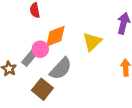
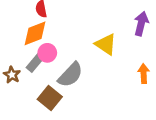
orange diamond: (55, 36) -> (35, 33), moved
yellow triangle: (92, 42) -> (106, 44), turned -42

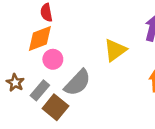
yellow triangle: (106, 44) -> (115, 50), turned 50
gray rectangle: (35, 63) -> (40, 90), moved

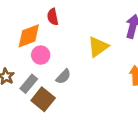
red semicircle: (46, 13) -> (53, 17), moved
gray semicircle: (78, 83) -> (63, 77), size x0.6

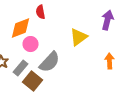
gray semicircle: (63, 77) -> (50, 62), size x1.6

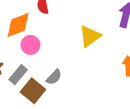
gray semicircle: (50, 62) -> (54, 77), moved, size x0.6

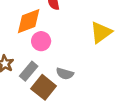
gray semicircle: (54, 77) -> (65, 74), turned 63

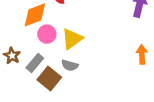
yellow triangle: (101, 32) -> (72, 39), moved

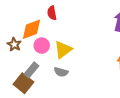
brown star: (12, 56) -> (14, 44), moved
brown square: (49, 79) -> (23, 83), moved

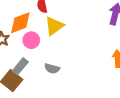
yellow triangle: (63, 50) -> (54, 26), moved

